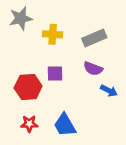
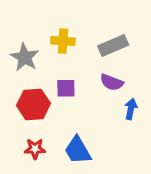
gray star: (21, 18) -> (25, 57), moved, turned -30
blue arrow: (109, 91) -> (131, 109), turned -105

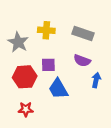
gray rectangle: (113, 45) -> (83, 34), turned 42
blue trapezoid: (78, 150) -> (58, 89), moved

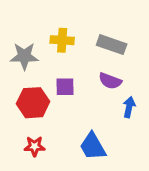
gray star: (18, 42) -> (24, 56), turned -30
blue trapezoid: (58, 89) -> (93, 146), moved

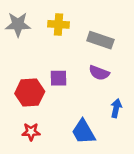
yellow cross: (62, 40) -> (58, 24), moved
gray star: (24, 56) -> (18, 24), moved
blue arrow: (129, 107) -> (116, 108), moved

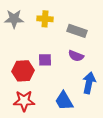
blue arrow: (116, 108) -> (89, 83), size x1.5
red star: (31, 132) -> (24, 101), size x1.5

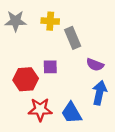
gray rectangle: (77, 31) -> (73, 38), moved, turned 48
purple semicircle: (76, 56) -> (95, 65), moved
red star: (24, 101) -> (40, 109), moved

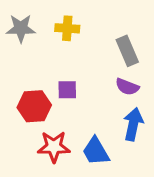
gray rectangle: (73, 38) -> (127, 51), moved

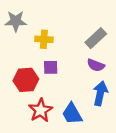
yellow cross: (67, 28) -> (44, 39), moved
gray rectangle: (127, 51) -> (96, 38), turned 70
red star: (54, 147) -> (41, 110), turned -30

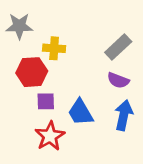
purple square: (51, 67) -> (46, 101), moved
red hexagon: (26, 80) -> (32, 72), moved
blue trapezoid: (72, 114) -> (81, 112), moved

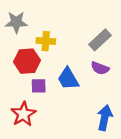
blue trapezoid: (81, 112) -> (68, 79), moved
blue arrow: (124, 115) -> (105, 118), moved
red star: (50, 136) -> (23, 114), moved

